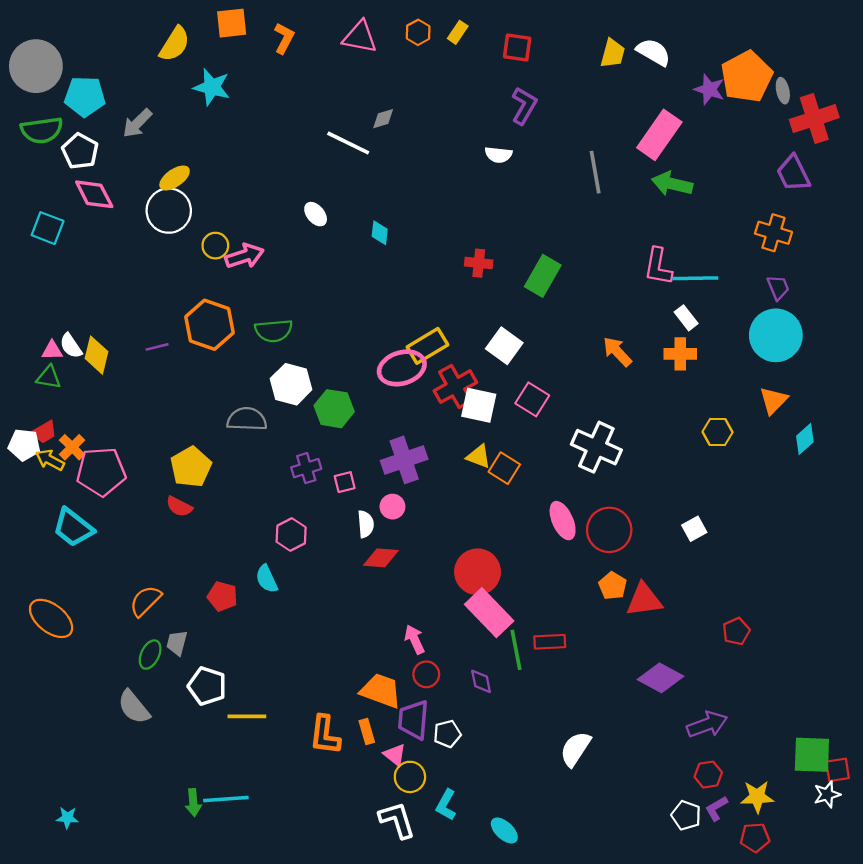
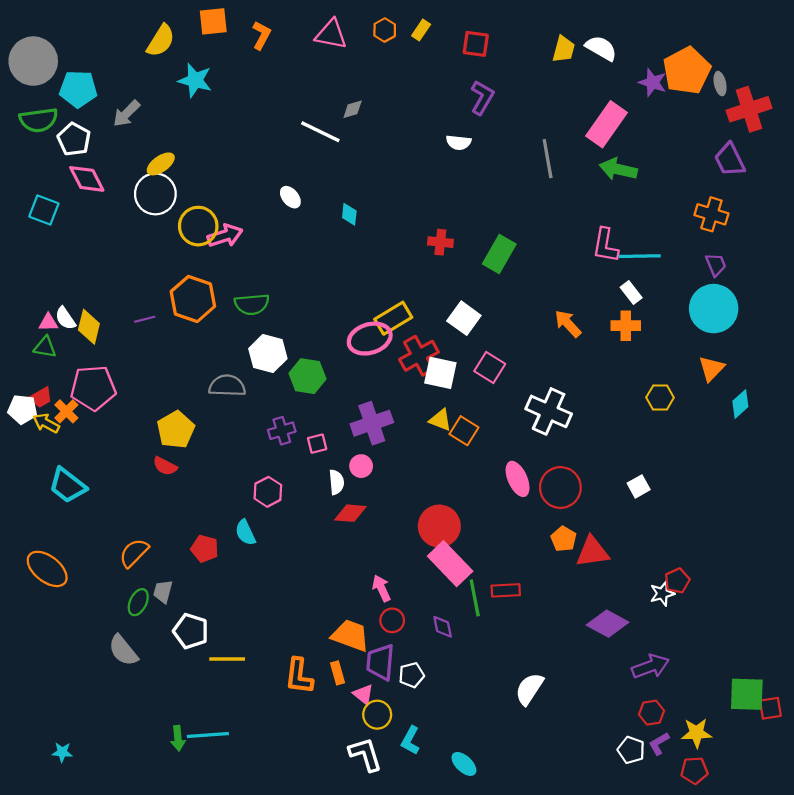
yellow circle: (215, 246) -> (198, 226), size x1.6
pink pentagon: (101, 472) -> (93, 388), moved
white star: (827, 794) -> (662, 594), moved

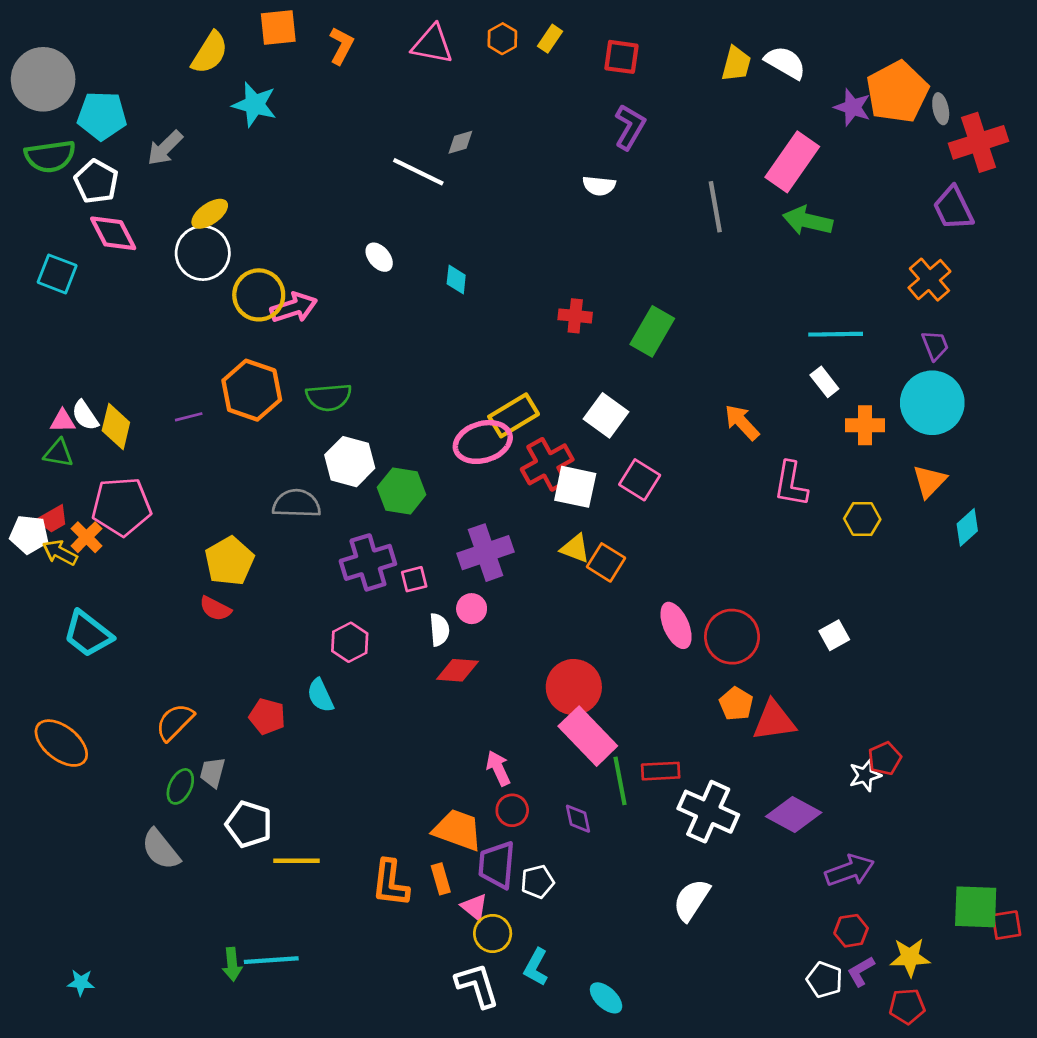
orange cross: (711, 214) -> (929, 280), turned 32
pink L-shape: (605, 245) -> (791, 484), moved
orange cross: (626, 326) -> (865, 425), moved
white cross: (549, 411) -> (708, 812), moved
purple cross: (282, 431) -> (368, 562), size x1.5

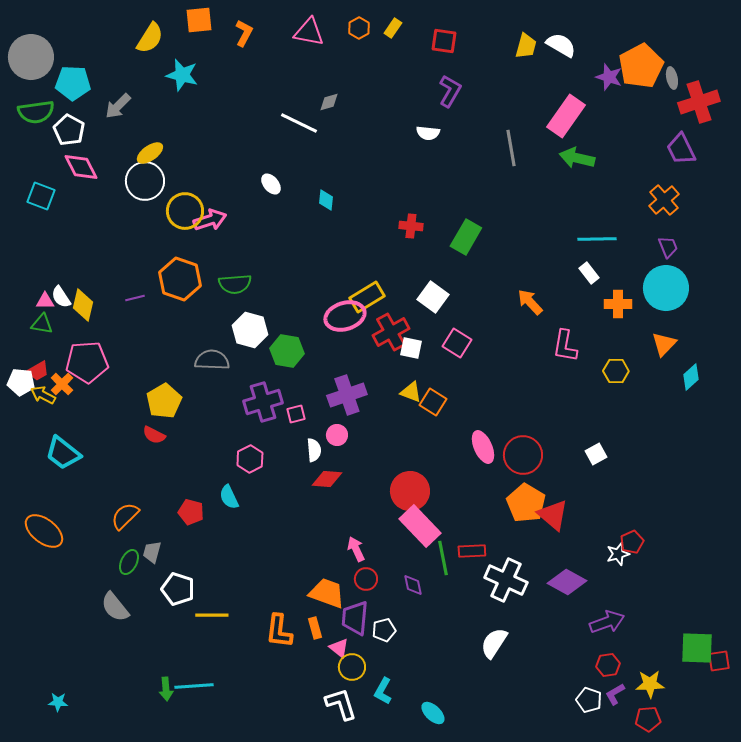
white square: (575, 487) -> (411, 348), size x0.7
orange pentagon: (736, 704) -> (526, 503), size x1.6
red triangle: (774, 721) -> (553, 515), turned 48

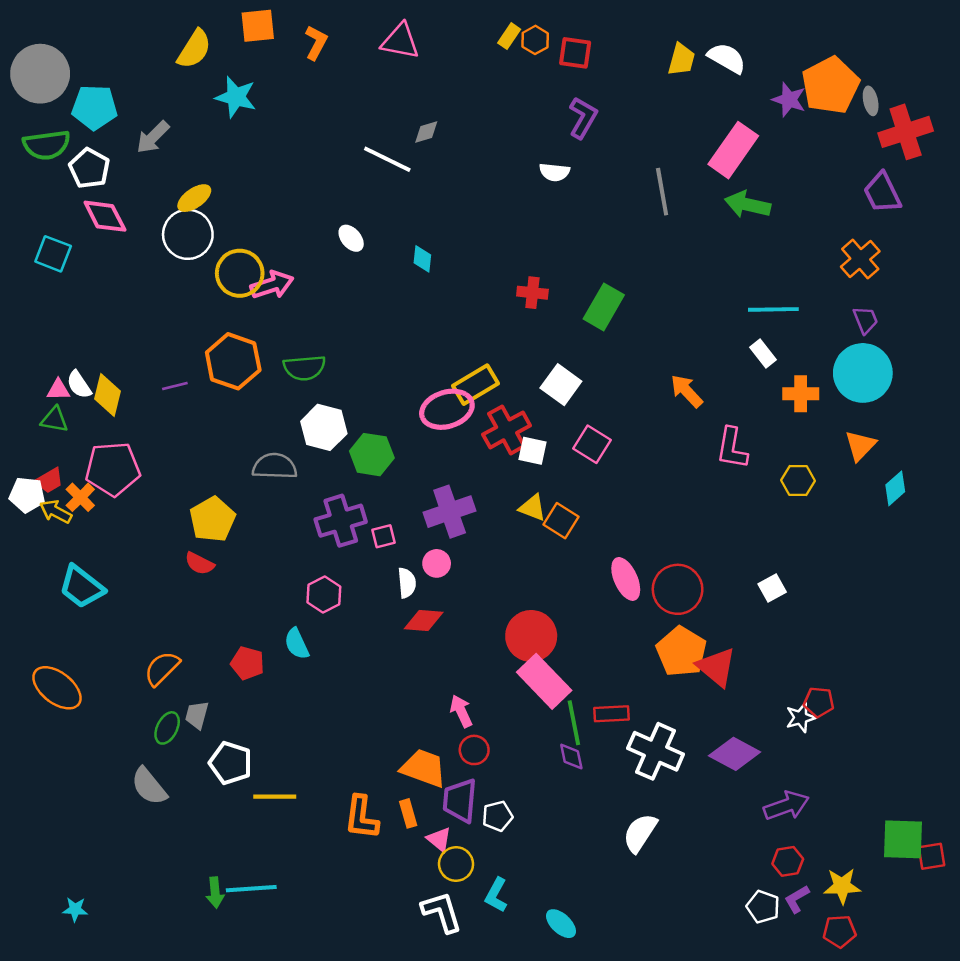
orange hexagon: (359, 28) -> (535, 40), moved
red pentagon: (632, 542) -> (819, 702), turned 30
purple diamond: (413, 585) -> (571, 756), moved

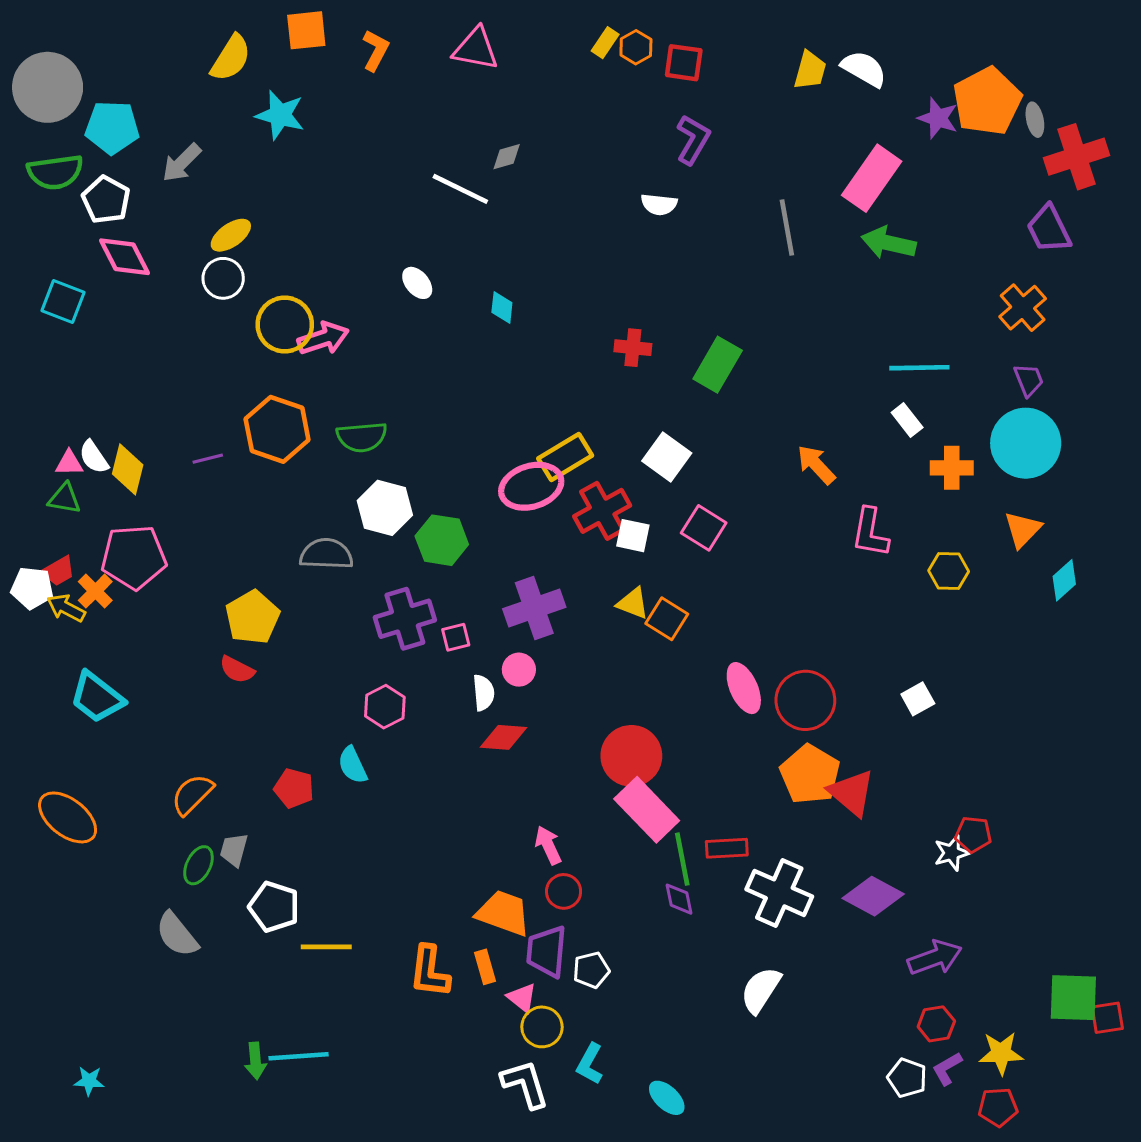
white circle: (188, 234) -> (223, 278), size x0.7

